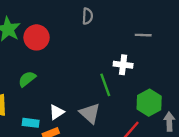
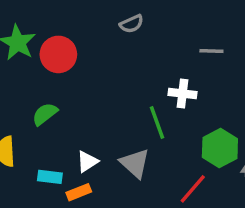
gray semicircle: (87, 16) -> (132, 24), turned 63

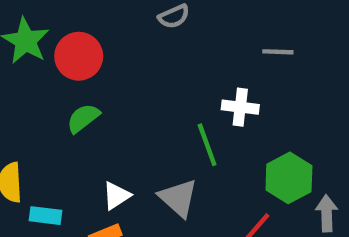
green semicircle: (45, 114) -> (83, 118), moved
cyan rectangle: (50, 177) -> (46, 216), moved

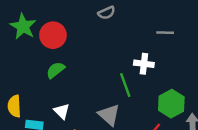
white triangle: (116, 196) -> (62, 111), moved, turned -42

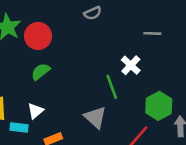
white cross: (144, 64) -> (131, 65), turned 36
white triangle: (62, 111) -> (35, 111), moved, turned 35

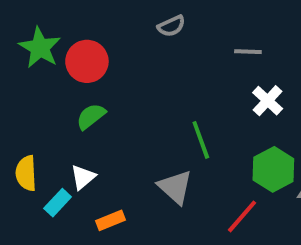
gray line: (152, 33) -> (248, 52), moved
white cross: (131, 65) -> (268, 101), moved
cyan rectangle: (19, 127) -> (58, 203), turned -54

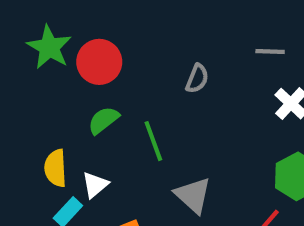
gray semicircle: (171, 26) -> (197, 79), moved, turned -44
green line: (201, 140) -> (153, 141), moved
yellow semicircle: (26, 173) -> (55, 168), moved

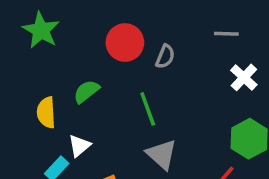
red circle: (99, 62) -> (125, 43), moved
green line: (153, 141) -> (148, 109), moved
yellow semicircle: (55, 168) -> (46, 112), moved

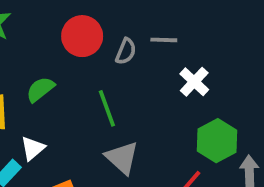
gray line: (226, 34) -> (164, 40), moved
white cross: (244, 77) -> (194, 82), moved

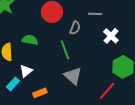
gray semicircle: (126, 51) -> (75, 28), moved
green semicircle: (40, 89) -> (30, 40), turned 49

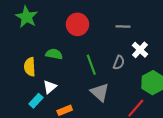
gray semicircle: (75, 28) -> (119, 63), moved

